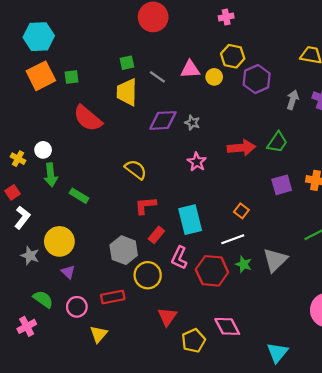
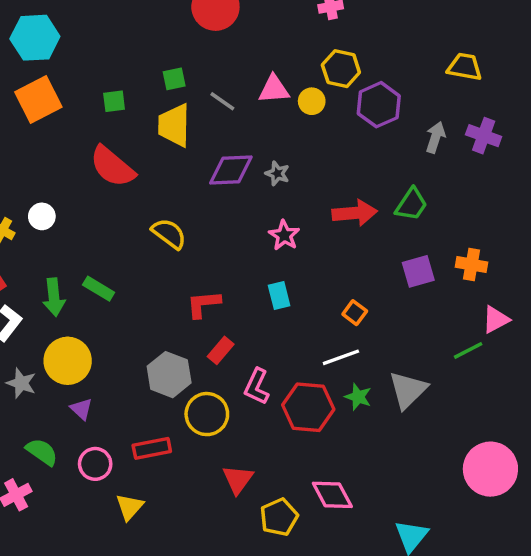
green square: (71, 77) -> (114, 101), moved
yellow semicircle: (136, 170) -> (169, 234), moved
green arrow: (51, 175) -> (54, 297), moved
cyan rectangle: (190, 220) -> (279, 295), moved, size x0.6

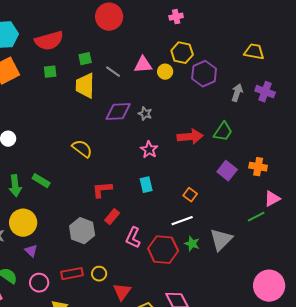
red semicircle: (112, 167) -> (49, 41), moved, turned -56
purple square: (418, 271) -> (227, 171), turned -36
yellow circle: (207, 414) -> (99, 274), moved, size x0.6

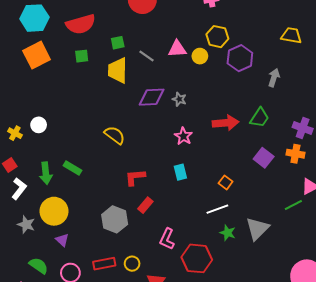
purple cross: (265, 92) -> (303, 128), moved
pink L-shape: (133, 238) -> (167, 239), moved
red hexagon: (163, 250) -> (197, 258), moved

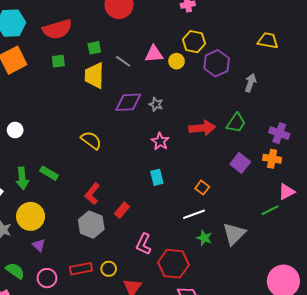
red L-shape: (135, 177) -> (92, 194), moved, turned -45

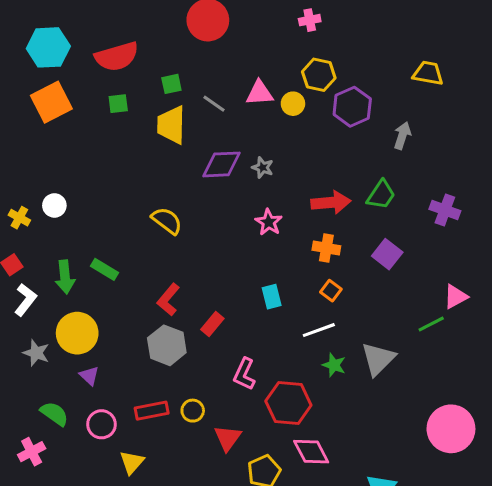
orange cross: (272, 159) -> (326, 248), moved
cyan rectangle: (157, 177) -> (272, 297), moved

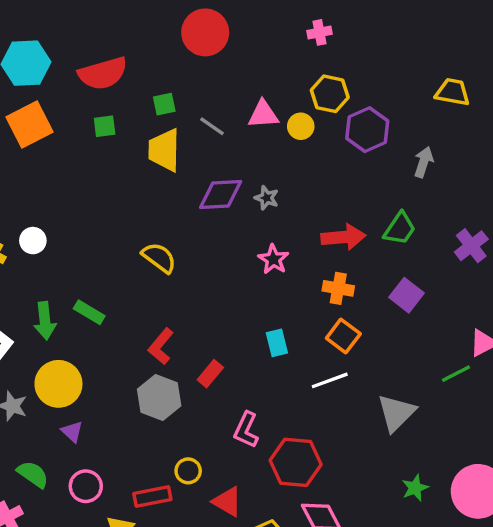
purple cross: (445, 210) -> (471, 246), turned 32
orange square: (331, 291) -> (343, 336), size x1.4
green star: (334, 365) -> (415, 488), moved, turned 30
red rectangle: (152, 411) -> (152, 496), moved
red triangle: (228, 438) -> (227, 502), turned -36

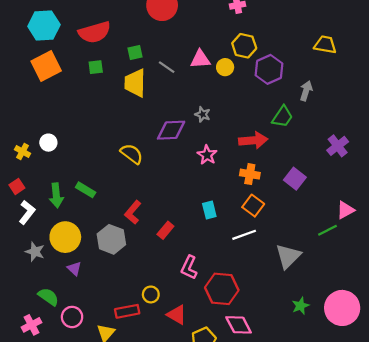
purple diamond: (221, 194) -> (171, 130), moved
green trapezoid: (400, 229) -> (282, 117), moved
gray hexagon: (159, 398) -> (111, 239), moved
pink circle: (86, 486) -> (72, 317), moved

